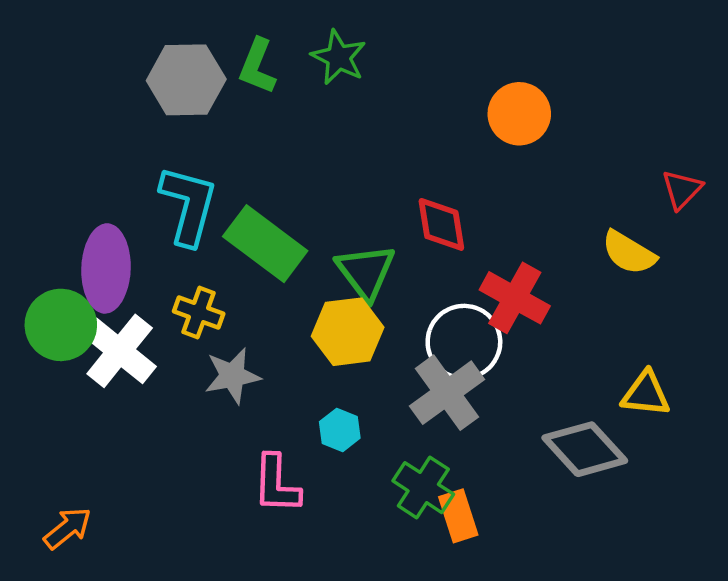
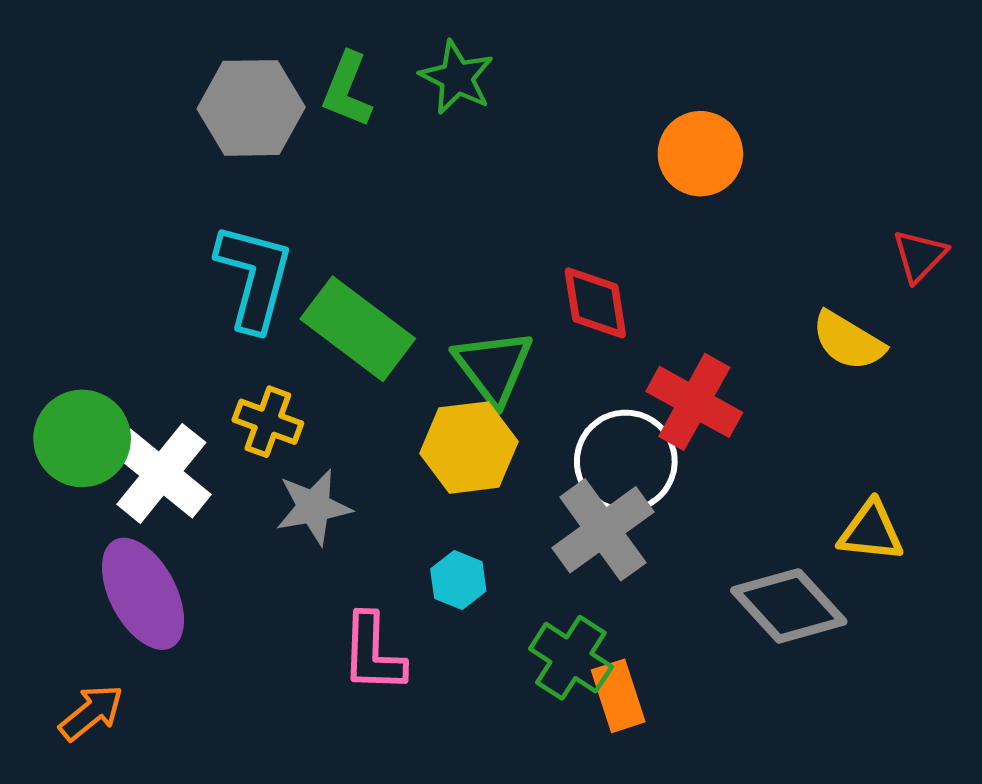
purple ellipse: (106, 268) -> (143, 594), moved, turned -30

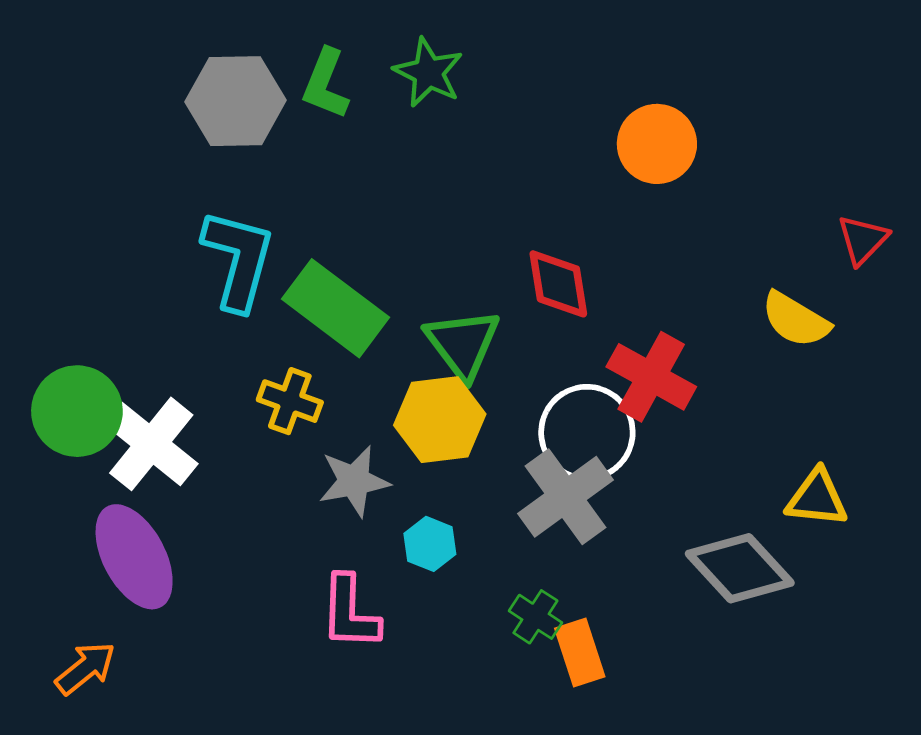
yellow cross: (268, 422) -> (290, 401), moved
gray star: (314, 507) -> (354, 481), moved
green cross: (571, 658) -> (535, 617), size x0.7

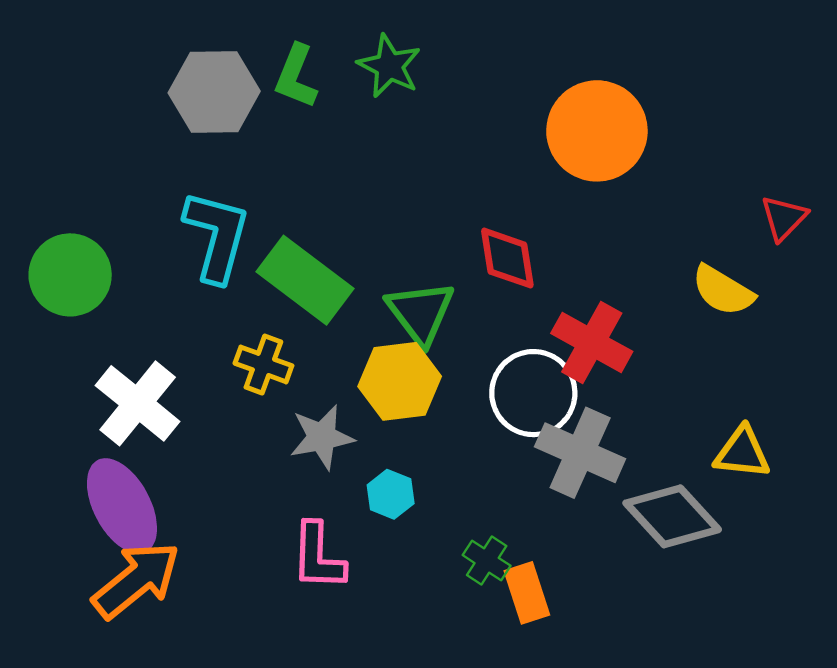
orange circle: (657, 144) -> (597, 131), size x1.4
green circle: (77, 411) -> (70, 275), moved
gray cross: (565, 497) -> (580, 453), moved, turned -30
orange arrow: (86, 668) -> (136, 580), moved, size x1.6

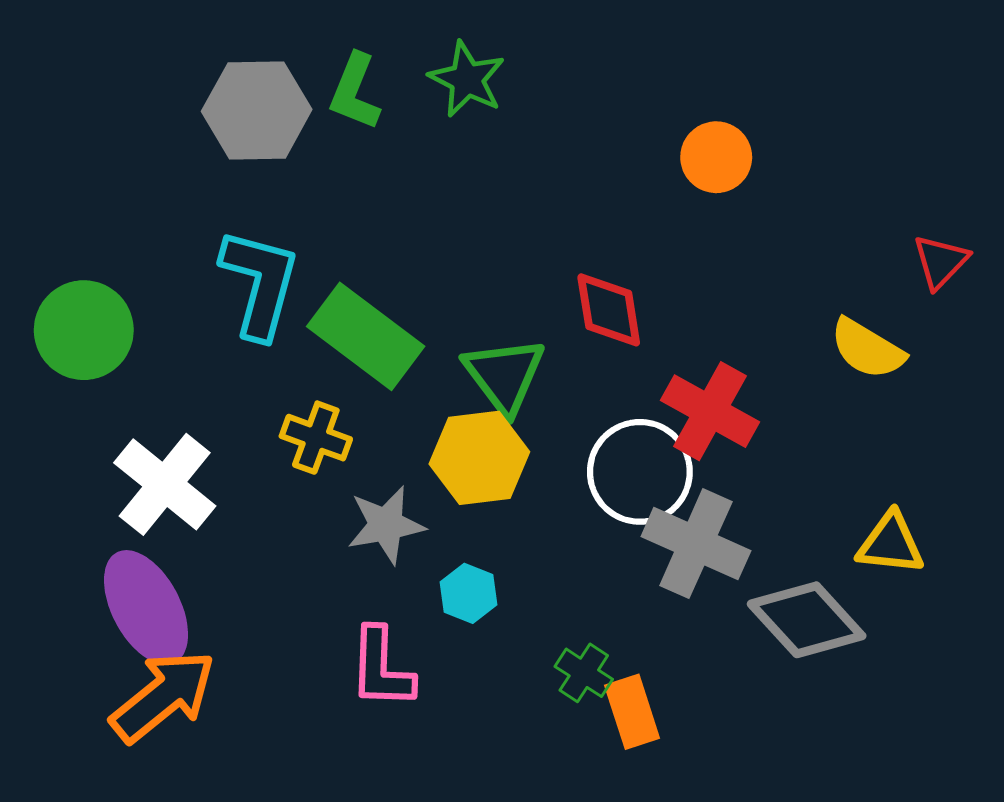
orange circle: (597, 131) -> (716, 157), size x0.6

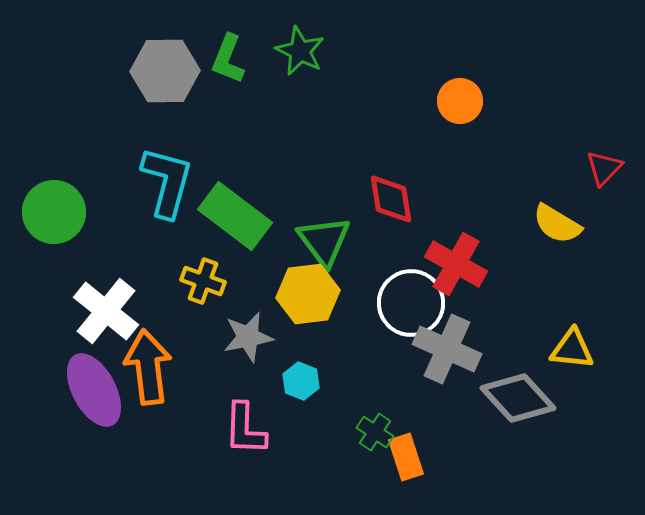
orange arrow: (163, 696) -> (148, 367), moved, turned -58

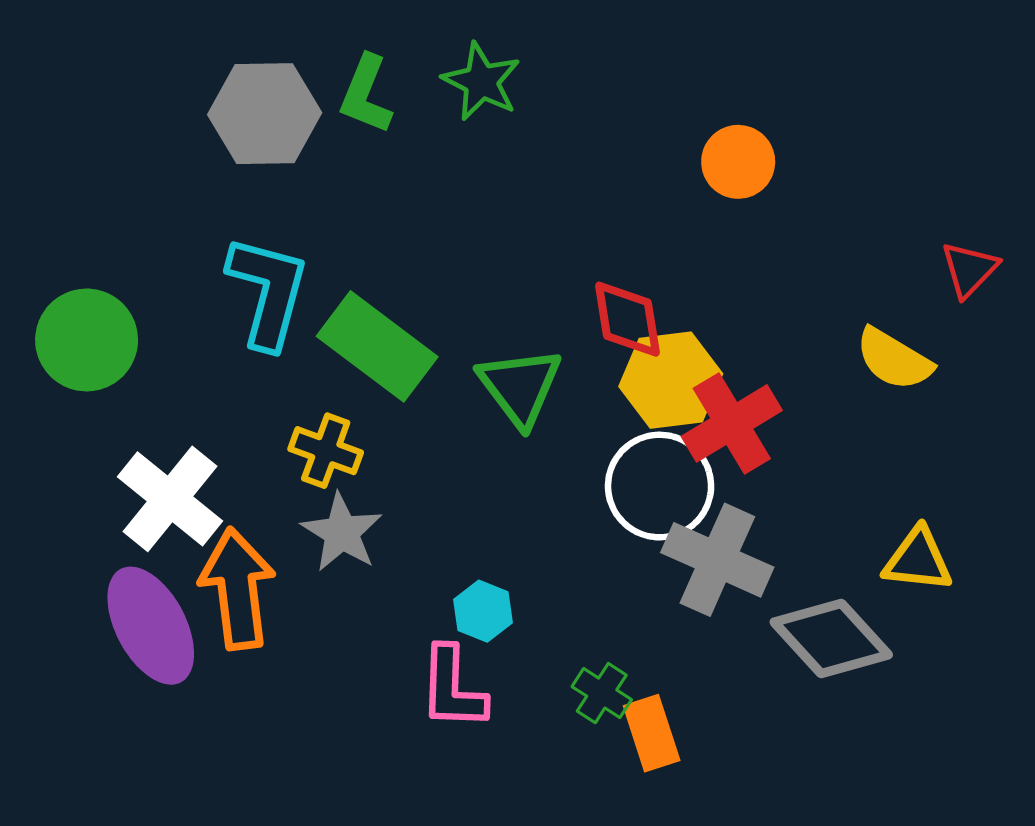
red cross: (456, 264) -> (732, 423), turned 30
yellow hexagon: (308, 294) -> (671, 380), moved
gray star: (248, 337) -> (342, 533), moved, turned -30
pink L-shape: (245, 429) -> (453, 688), moved

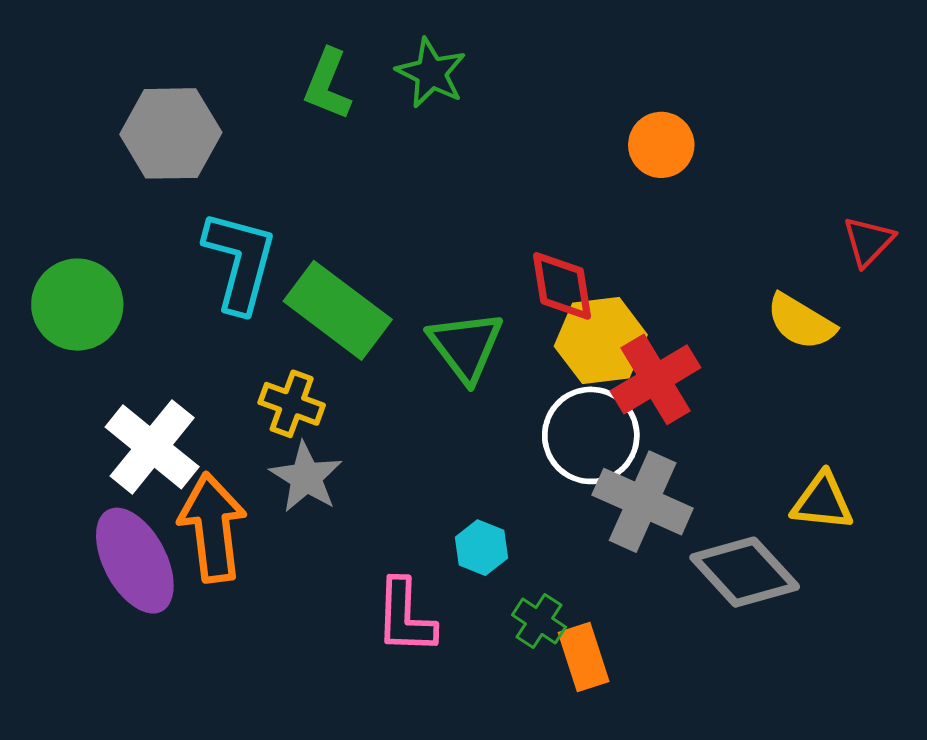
gray hexagon: (265, 114) -> (171, 133), moved
cyan hexagon: (483, 611) -> (481, 548), moved

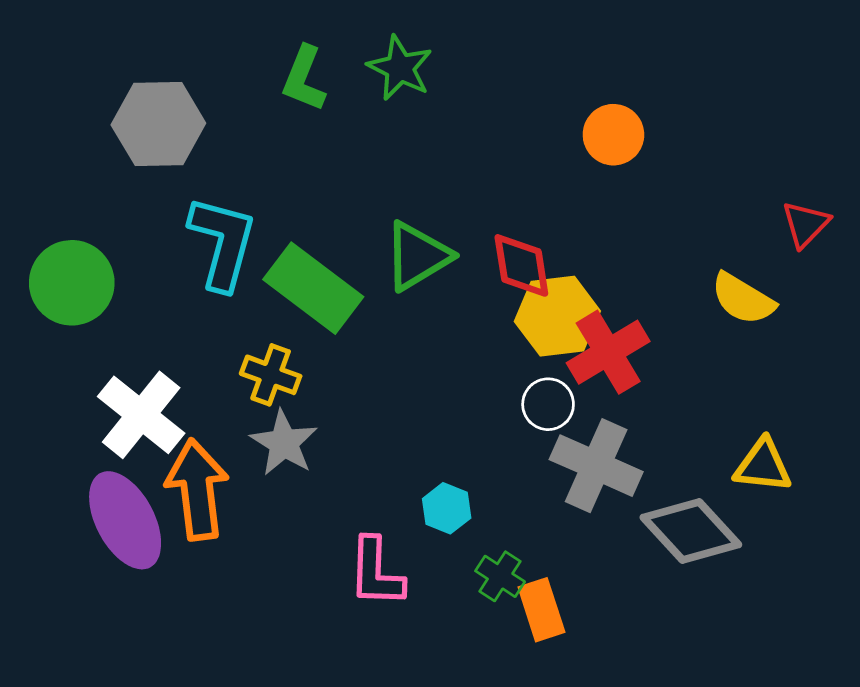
green triangle: (466, 346) -> (417, 256), moved, turned 36
white circle: (591, 435) -> (548, 404), size x0.6

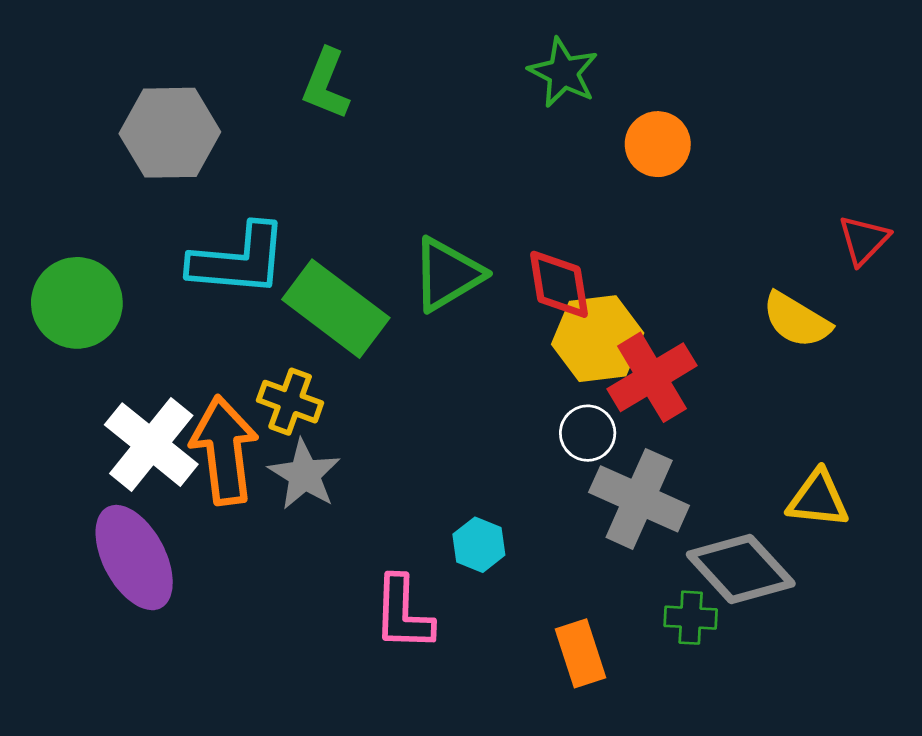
green star: (400, 68) -> (563, 73), moved
cyan L-shape: (223, 243) -> (239, 260), turned 80
orange arrow: (197, 490) -> (224, 450), moved
green cross: (500, 576) -> (691, 618), moved, turned -30

